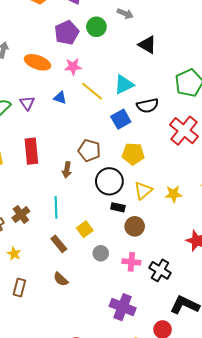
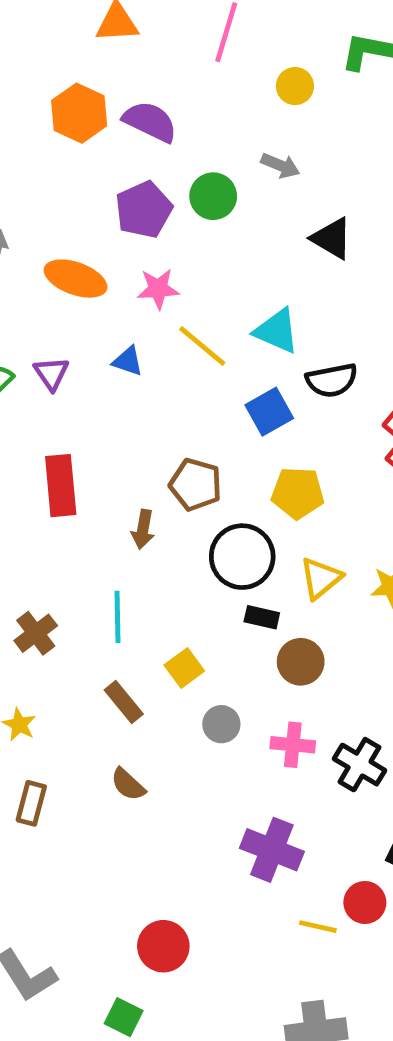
cyan triangle: (124, 85) -> (277, 331), turned 50

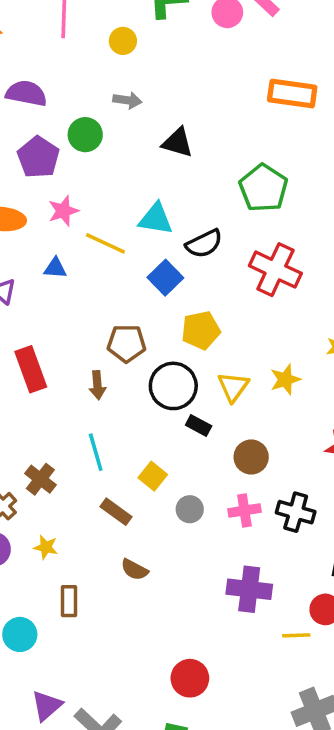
black rectangle: (262, 617) -> (199, 426), turned 30
brown circle: (301, 662) -> (251, 457), moved

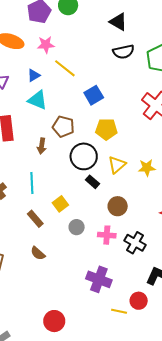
cyan triangle: (156, 219) -> (38, 100), moved
black semicircle: (204, 244) -> (124, 52), moved
blue triangle: (55, 268) -> (34, 75), turned -48

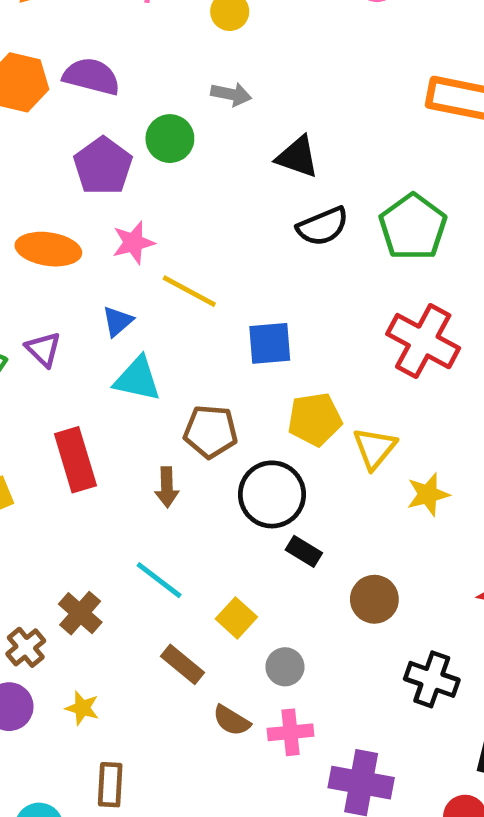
blue square: (94, 95) -> (270, 343), turned 36
yellow triangle: (117, 165) -> (375, 448), moved
cyan line: (32, 183) -> (159, 580), turned -40
pink cross: (107, 235) -> (291, 732), moved
brown semicircle: (38, 253) -> (231, 721), moved

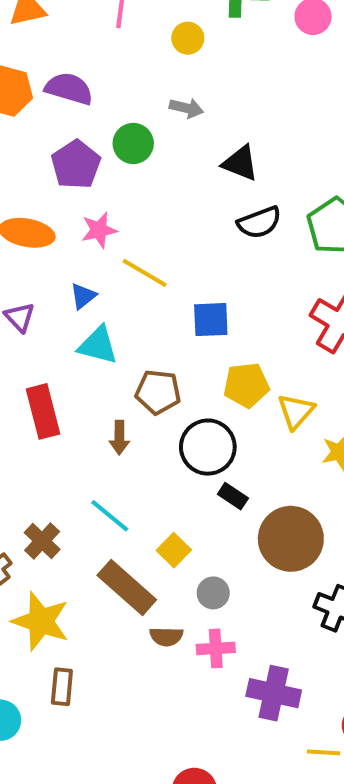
brown circle: (374, 599) -> (291, 539), size x1.6
brown rectangle: (183, 664) -> (127, 588), size x1.6
yellow star: (82, 708) -> (41, 621), size x2.0
brown semicircle: (231, 721) -> (166, 637), turned -32

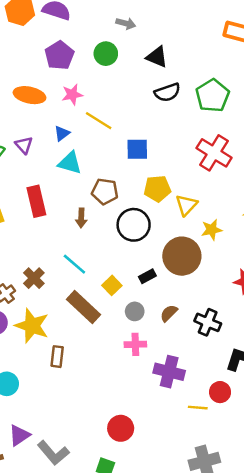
green circle: (133, 143) -> (106, 54), moved
black rectangle: (233, 496) -> (147, 276), moved, turned -63
brown circle: (291, 539) -> (182, 256), moved
brown semicircle: (166, 637) -> (169, 313), moved, turned 132
brown rectangle: (62, 687) -> (57, 357), moved

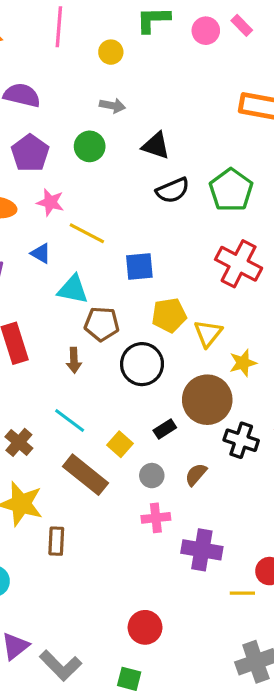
pink star: (72, 95) -> (50, 202), turned 30
blue triangle: (62, 133) -> (41, 253), turned -49
cyan triangle: (70, 163) -> (73, 289), moved
black cross: (208, 322) -> (241, 440), moved

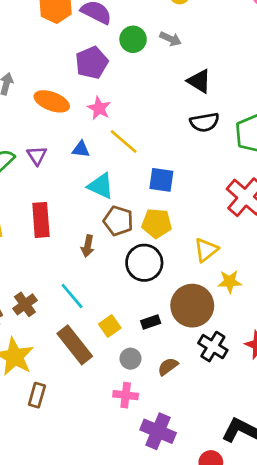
green circle: (90, 146) -> (133, 39), moved
blue triangle: (41, 253) -> (81, 149), turned -36
yellow pentagon: (169, 315) -> (157, 223), moved

